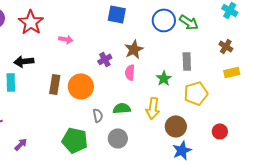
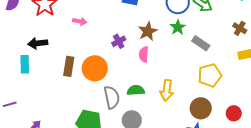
gray rectangle: (187, 61) -> (201, 43), turned -54
green star: (164, 78) -> (178, 27), moved
gray semicircle: (98, 115) -> (112, 97), size x1.6
brown circle: (176, 126) -> (201, 108), moved

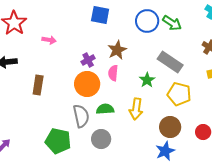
green star: (178, 27) -> (147, 80), moved
gray rectangle: (201, 43) -> (170, 62), size x1.4
orange circle: (95, 68) -> (87, 84), moved
yellow pentagon: (210, 75) -> (179, 94), turned 30

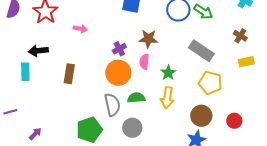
brown star: (117, 50) -> (148, 39), turned 30
green star: (147, 80) -> (168, 73), moved
green pentagon: (58, 141) -> (89, 130), turned -30

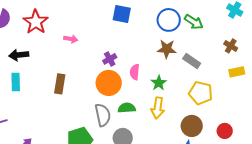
brown star: (148, 39) -> (167, 49), moved
black arrow: (38, 51) -> (19, 55), moved
gray rectangle: (201, 51) -> (192, 61), size x0.7

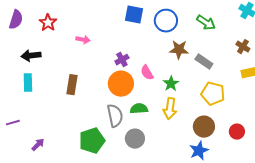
blue circle: (169, 20) -> (166, 21), moved
red star: (36, 22) -> (48, 23), size x0.7
pink semicircle: (135, 72) -> (147, 73), turned -35

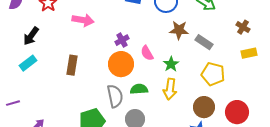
pink arrow: (83, 40) -> (83, 20), size x1.5
black arrow: (31, 56) -> (31, 36), turned -48
cyan rectangle: (28, 83) -> (28, 63), turned 54
red circle: (237, 132) -> (237, 112), size x1.5

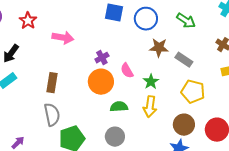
gray semicircle: (115, 96) -> (52, 115), moved

